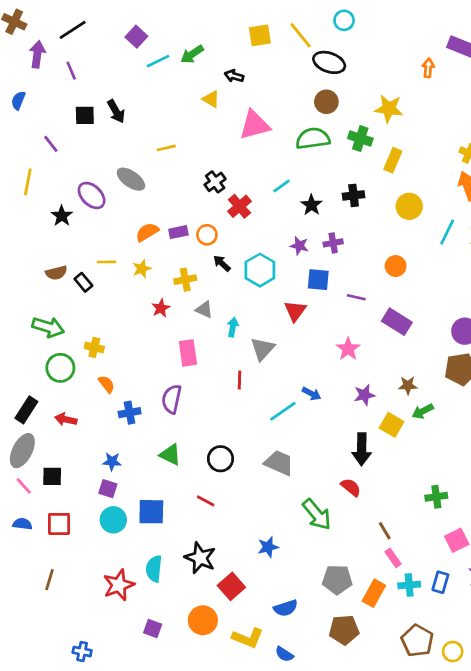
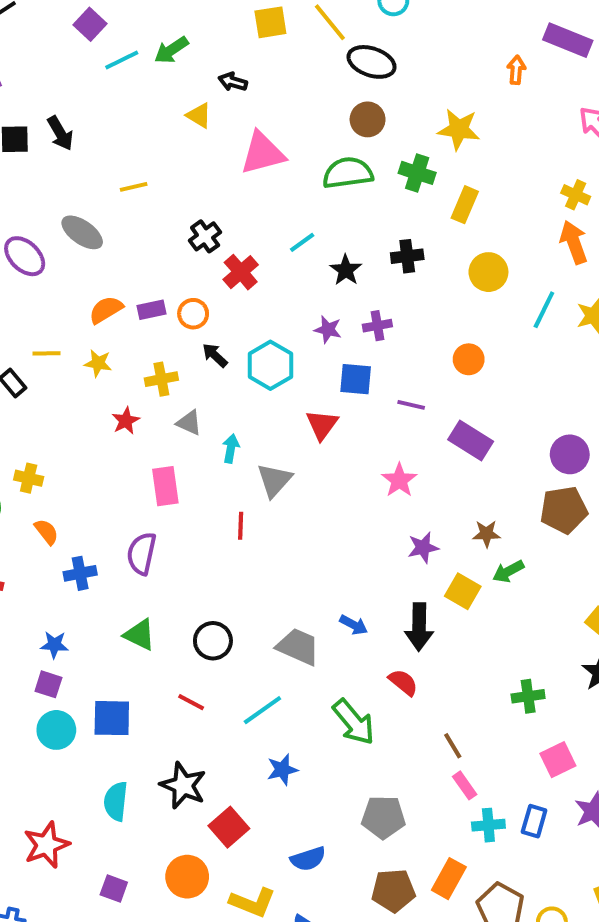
yellow star: (142, 269) -> (98, 363), turned 30
blue arrow: (311, 394) -> (354, 625), moved
cyan line: (283, 411) -> (262, 710), moved
red star: (119, 585) -> (46, 845), moved
orange rectangle: (374, 593) -> (449, 879), moved

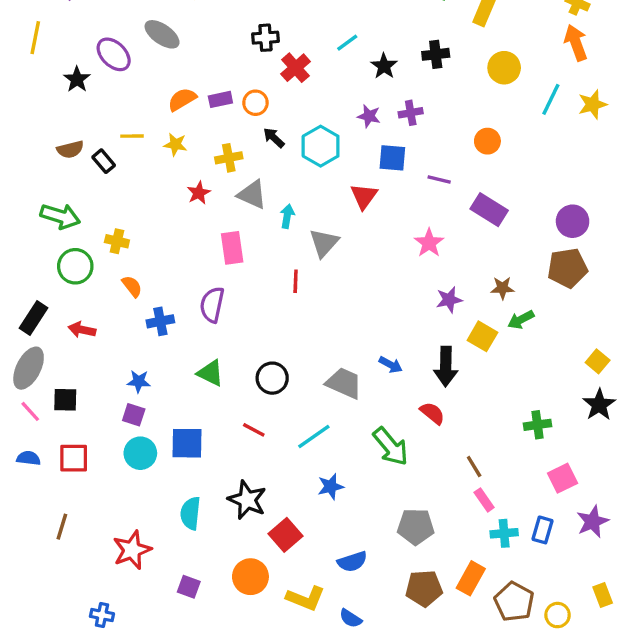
black cross: (205, 236) -> (265, 38), turned 32
gray triangle: (189, 423) -> (252, 195), size x1.4

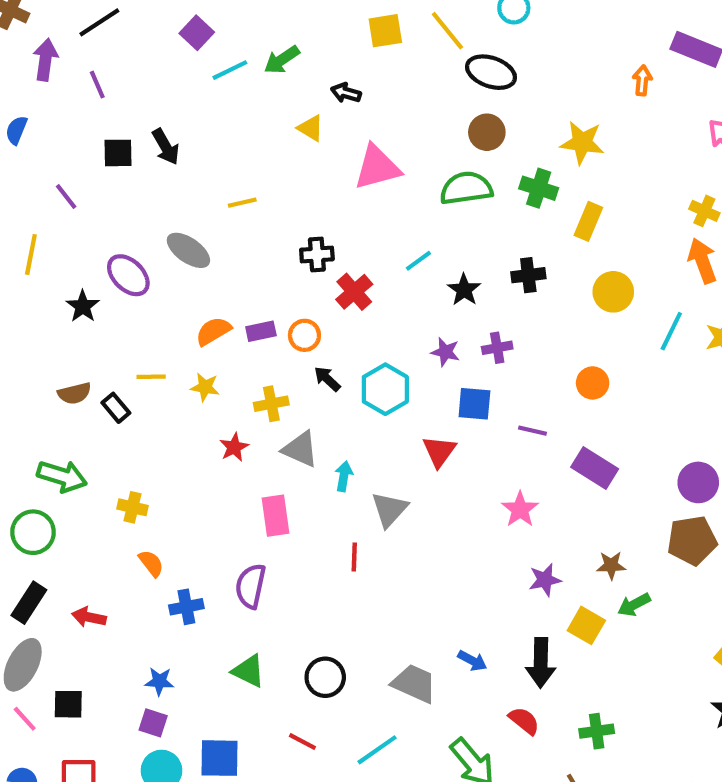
green circle: (75, 266) -> (33, 532), moved
green cross: (537, 425) -> (597, 731), moved

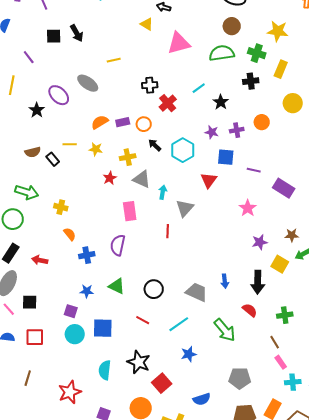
black cross: (528, 275) -> (251, 81), moved
orange circle: (593, 383) -> (262, 122), moved
blue arrow: (472, 661) -> (225, 281), turned 56
blue star: (159, 681) -> (87, 291), moved

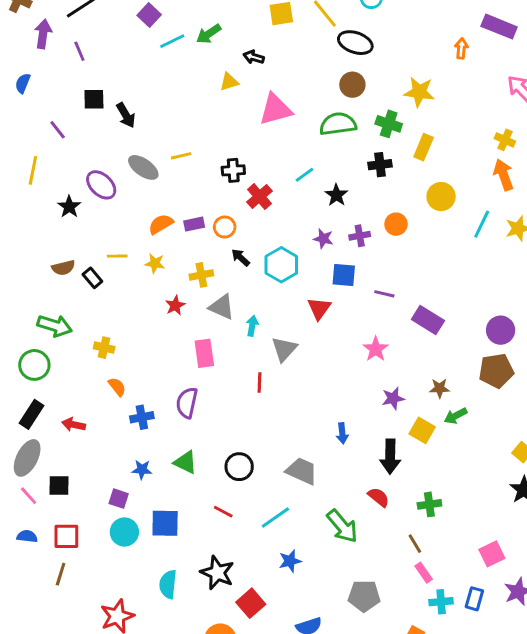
yellow triangle: (147, 24) -> (229, 82), turned -48
black arrow: (77, 33) -> (126, 115), moved
yellow line: (114, 60) -> (181, 156), moved
blue arrow: (225, 281) -> (342, 433), moved
brown line: (28, 378) -> (61, 574), moved

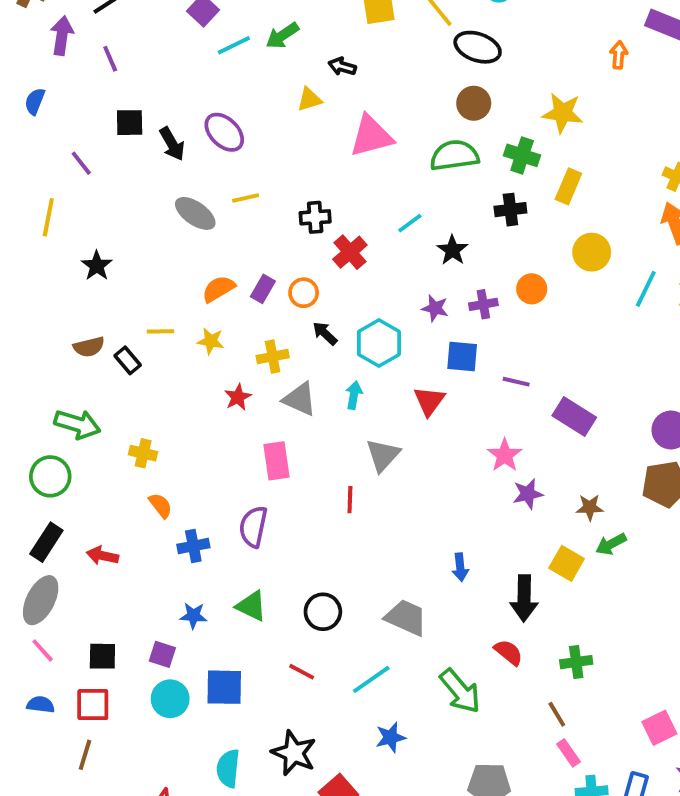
purple ellipse: (101, 185) -> (224, 132), moved
purple rectangle: (194, 224) -> (263, 289), turned -48
cyan arrow: (252, 326) -> (354, 395), moved
purple star: (393, 398) -> (528, 494), moved
black square: (59, 486) -> (102, 656), moved

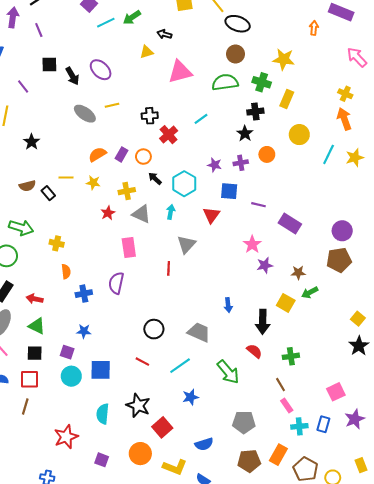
black star: (452, 250) -> (245, 134), moved
orange semicircle: (160, 505) -> (66, 272), turned 32
green triangle: (251, 606) -> (37, 326), moved

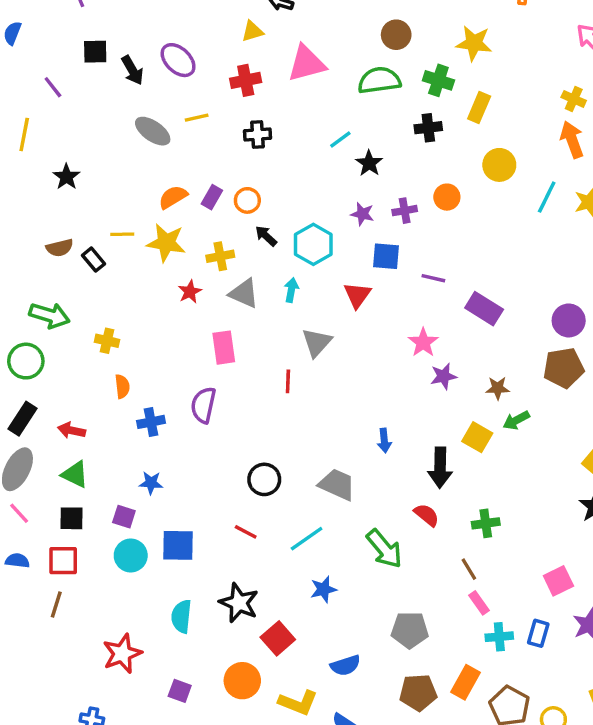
black star: (245, 134) -> (369, 163), moved
red cross: (169, 135) -> (246, 80), moved, turned 30
yellow star: (93, 183) -> (166, 243), size x1.6

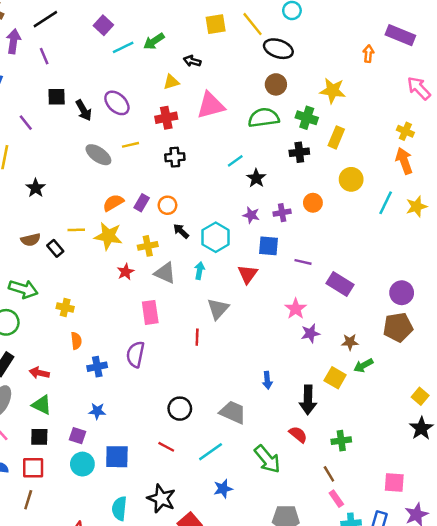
pink square: (558, 581) -> (394, 483), turned 30

